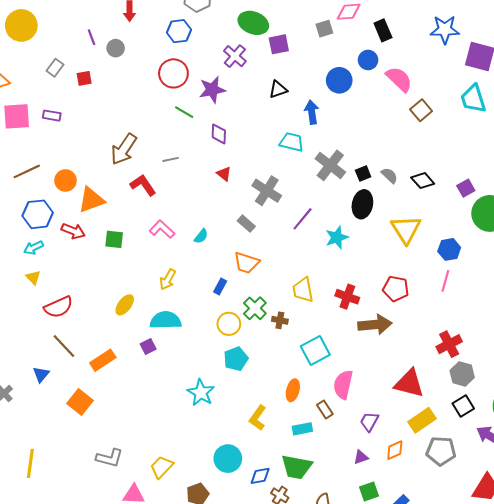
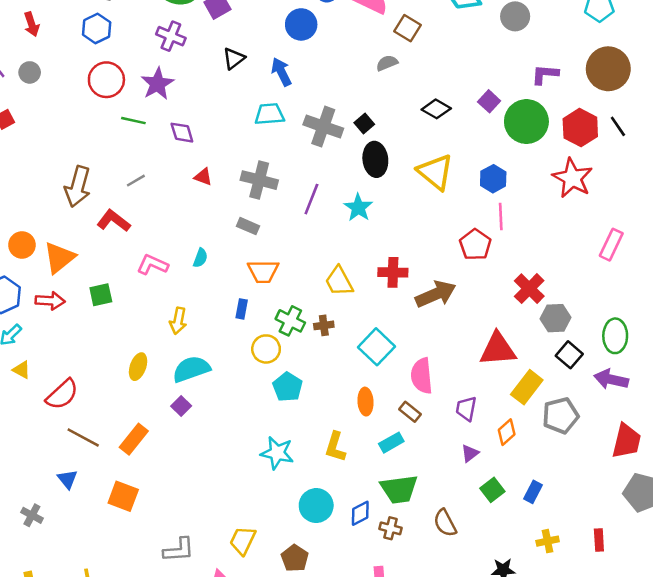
gray semicircle: (389, 175) -> (387, 63), moved, turned -48
red pentagon: (396, 289) -> (475, 245), moved, turned -30
cyan star: (201, 393) -> (277, 453), moved

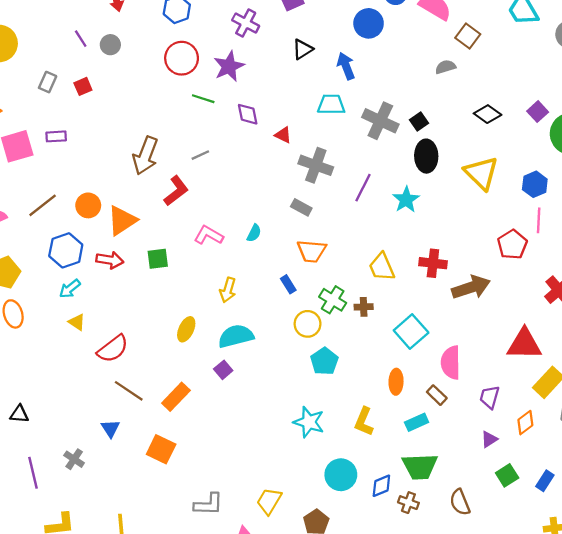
red triangle: (203, 177) -> (283, 135), moved
red L-shape: (114, 221) -> (176, 191), turned 100
blue rectangle: (242, 309) -> (288, 284), turned -48

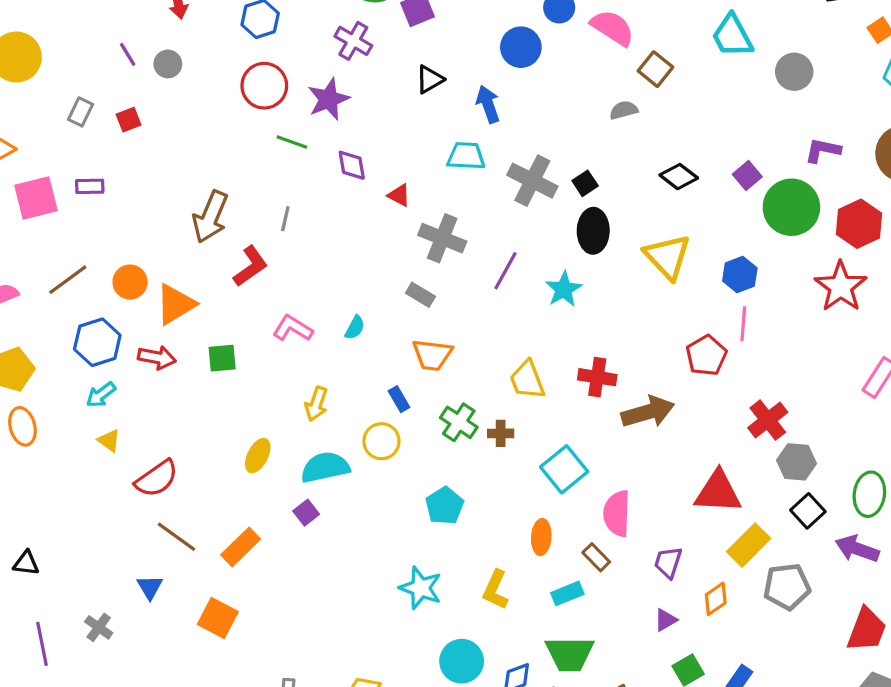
gray line: (200, 155) -> (285, 219), turned -54
yellow circle: (308, 324) -> (381, 441), moved

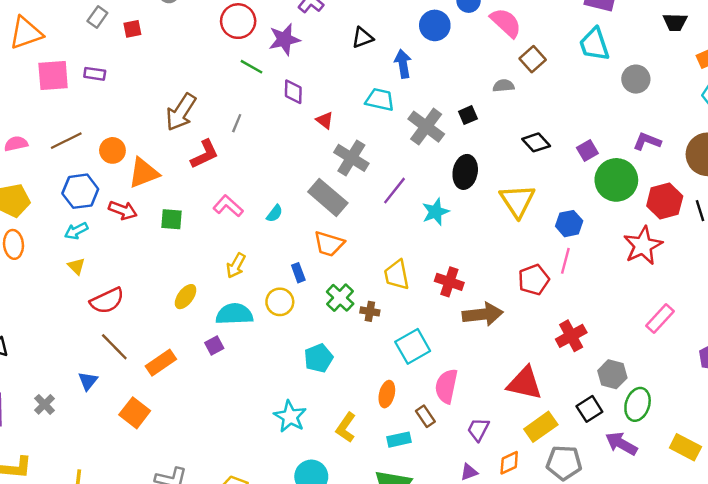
black square: (585, 183) -> (468, 115), moved
gray rectangle: (420, 295) -> (328, 197), size x1.8
gray hexagon: (796, 462) -> (612, 374), moved

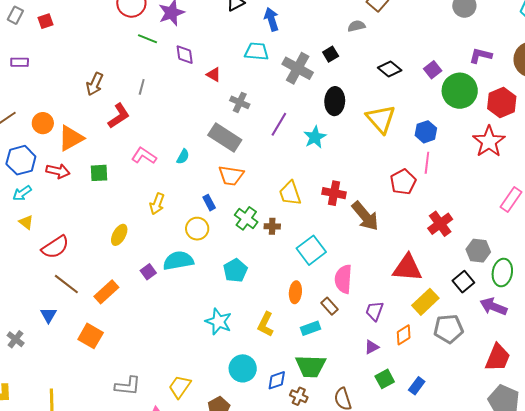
brown arrow: (181, 112) -> (95, 84), size x0.7
gray cross: (351, 158) -> (240, 102), size x0.7
cyan semicircle: (234, 314) -> (178, 261), moved
brown arrow: (483, 314) -> (365, 216), turned 64

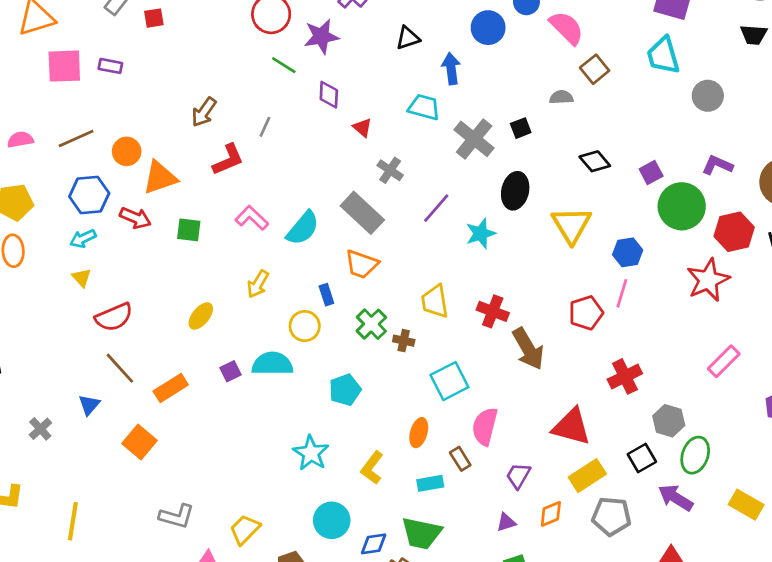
cyan semicircle: (183, 157) -> (303, 228), size x1.8

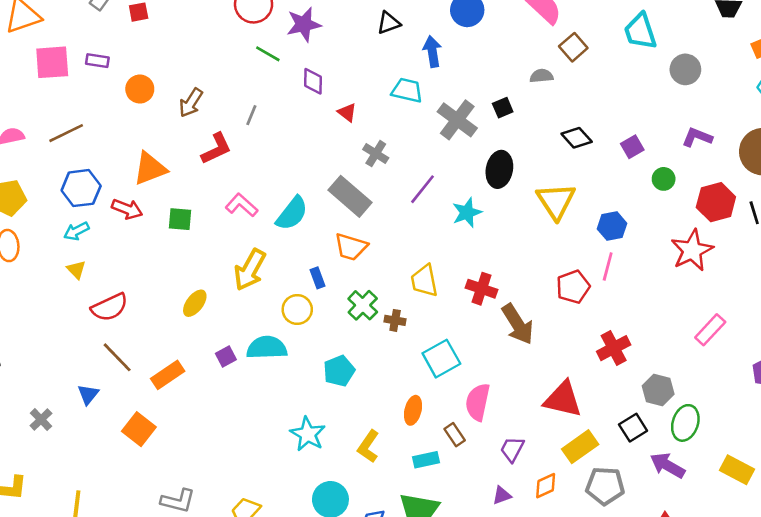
orange circle: (127, 151) -> (140, 89), moved
green circle: (682, 206) -> (664, 179), size x0.5
yellow arrow: (258, 284) -> (250, 270), size x1.5

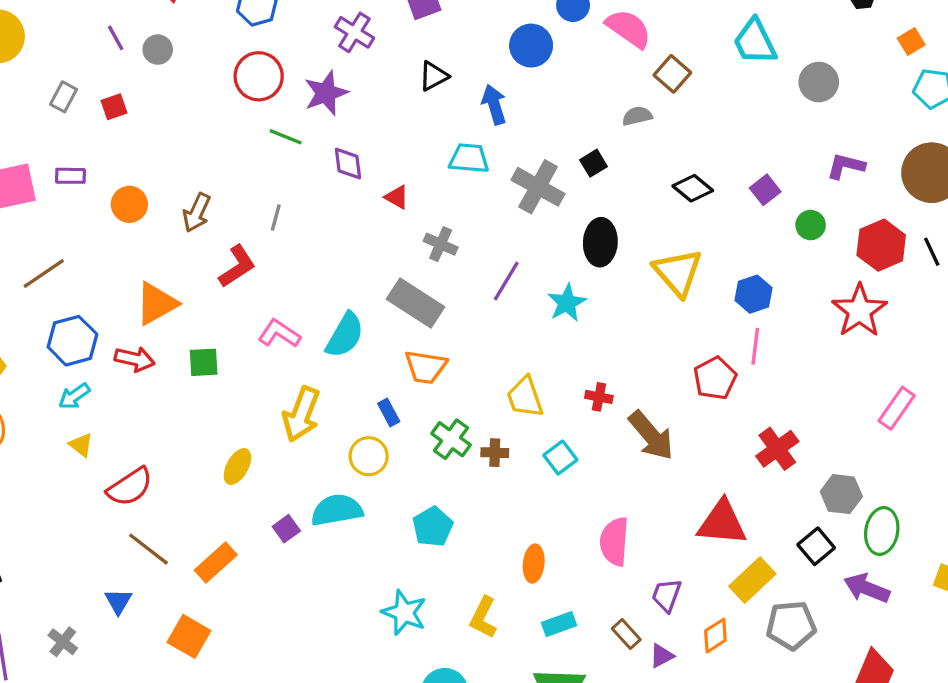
red cross: (482, 289) -> (599, 397), size x0.7
cyan square: (441, 359) -> (560, 458), moved, size x0.7
brown rectangle: (455, 435) -> (626, 634), moved

